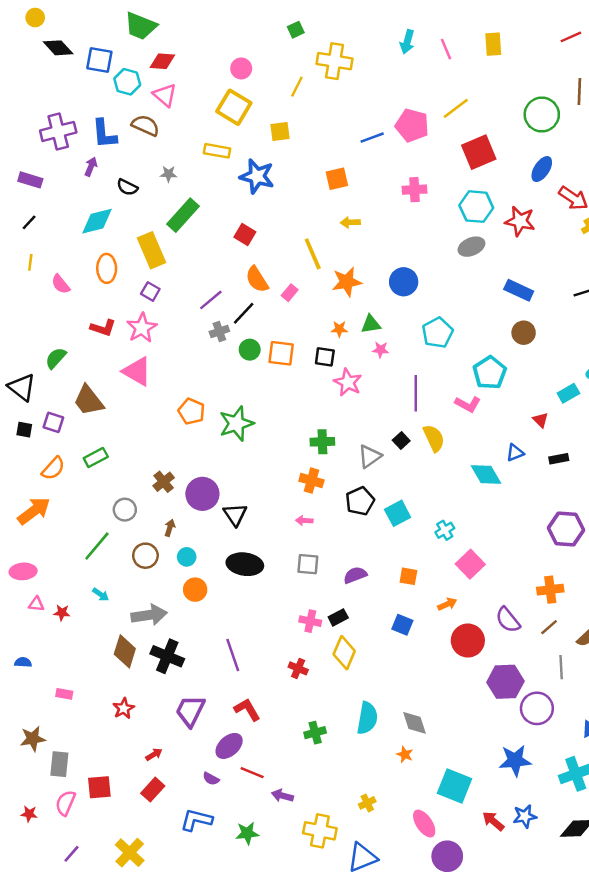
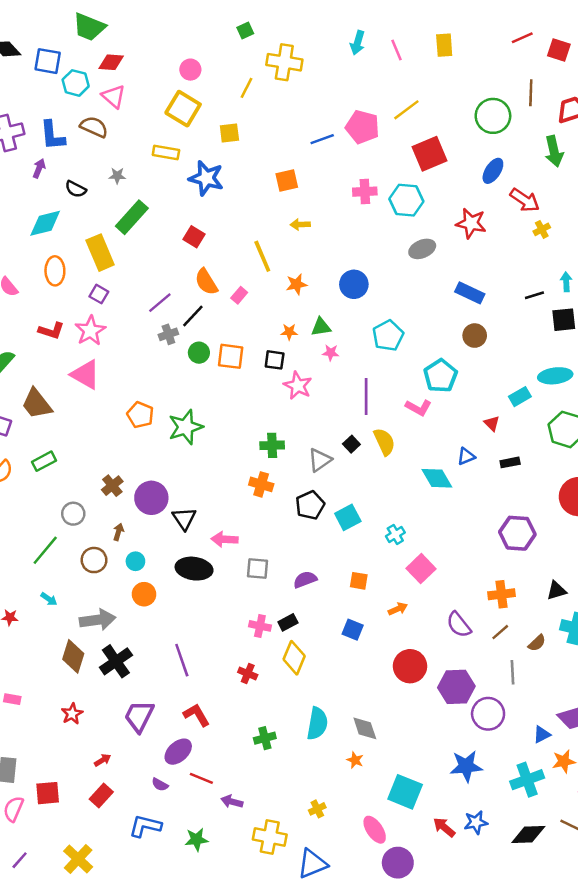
cyan hexagon: (476, 207) -> (406, 200), moved
orange star: (347, 282) -> (297, 284), size x0.7
pink arrow: (304, 521) -> (225, 539), moved, size x1.5
red circle: (468, 641) -> (410, 666), moved
black cross: (167, 656) -> (116, 661), turned 32

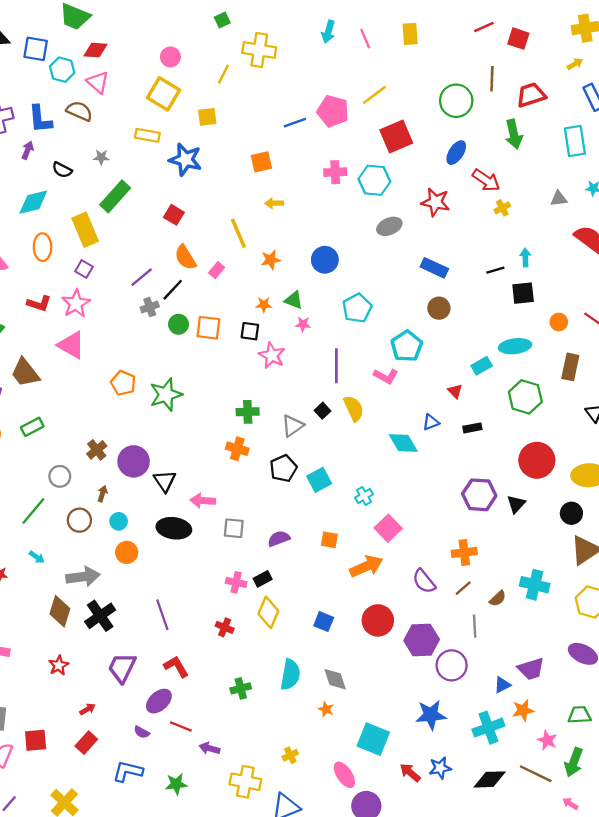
green triangle: (321, 327) -> (294, 300), turned 30
black triangle: (556, 591) -> (516, 504), moved, turned -30
orange arrow: (398, 609) -> (366, 566), size x1.8
blue square: (353, 630) -> (324, 622), moved

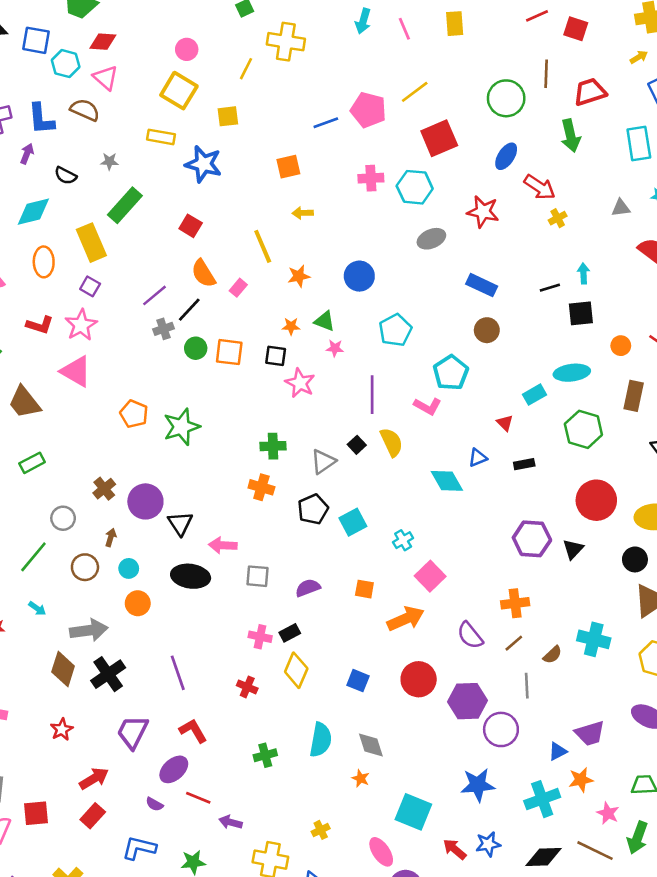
red arrow: (87, 709) -> (94, 778), size x1.6

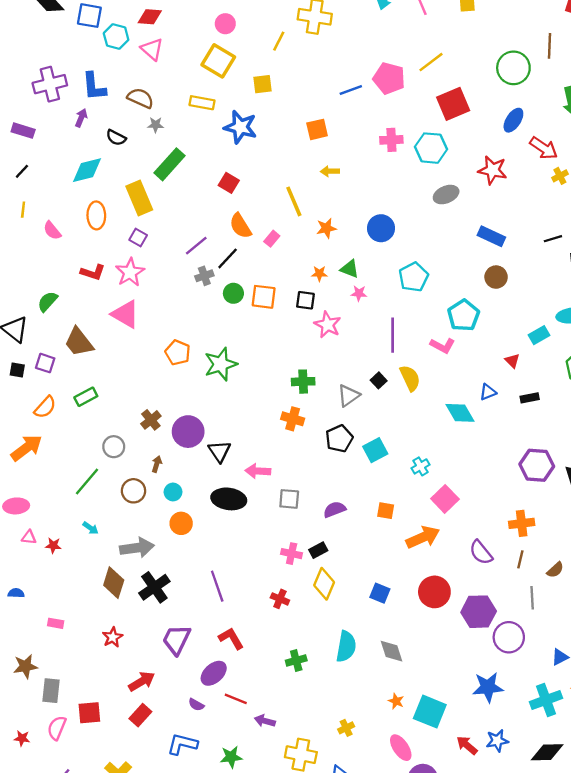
brown semicircle: (85, 110) -> (140, 98), moved
brown line: (514, 643) -> (520, 559), turned -36
orange star: (361, 778) -> (396, 701), moved

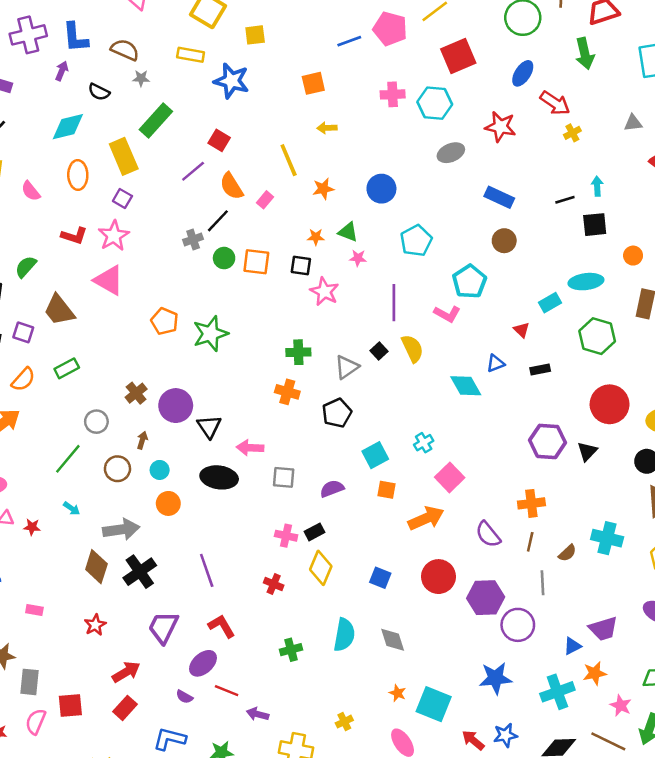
purple line: (196, 246) -> (193, 171), moved
cyan square: (375, 450) -> (375, 455), moved

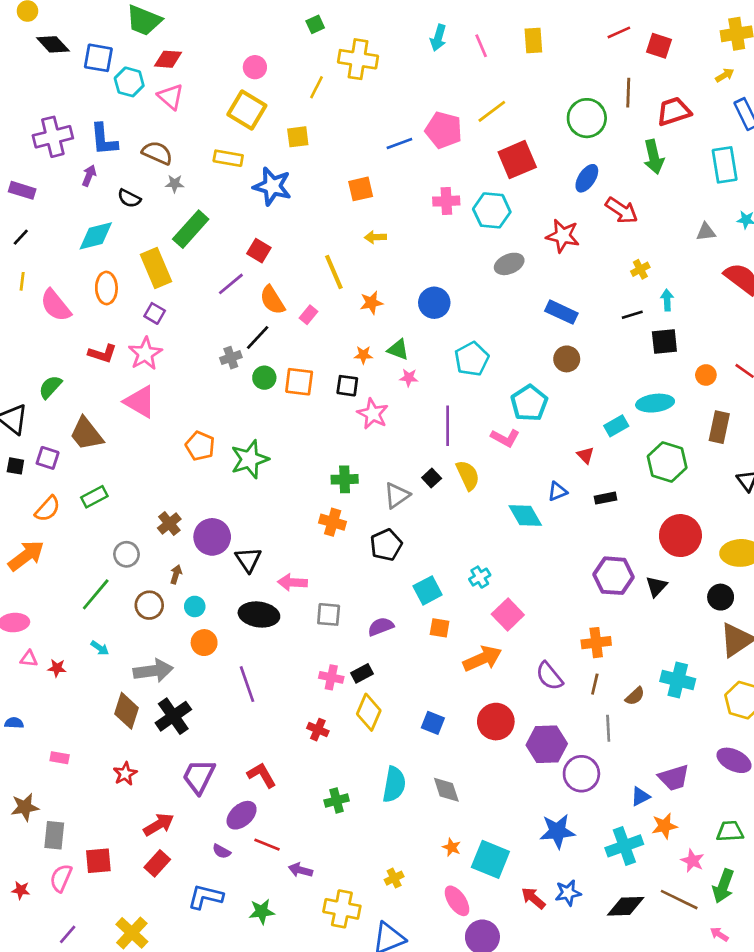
yellow cross: (572, 133) -> (640, 269), moved
pink semicircle: (31, 191) -> (56, 305), size x1.5
purple line: (207, 570) -> (247, 684), moved

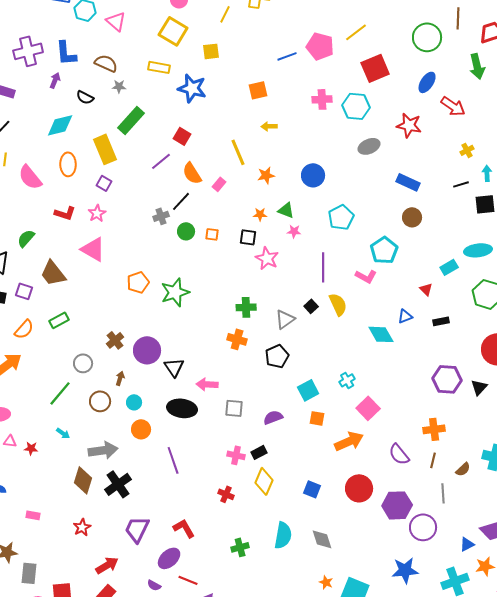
pink star: (145, 354) -> (97, 213), size x0.7
orange square: (299, 382) -> (212, 234), size x0.6
orange pentagon: (200, 446) -> (138, 282), turned 30

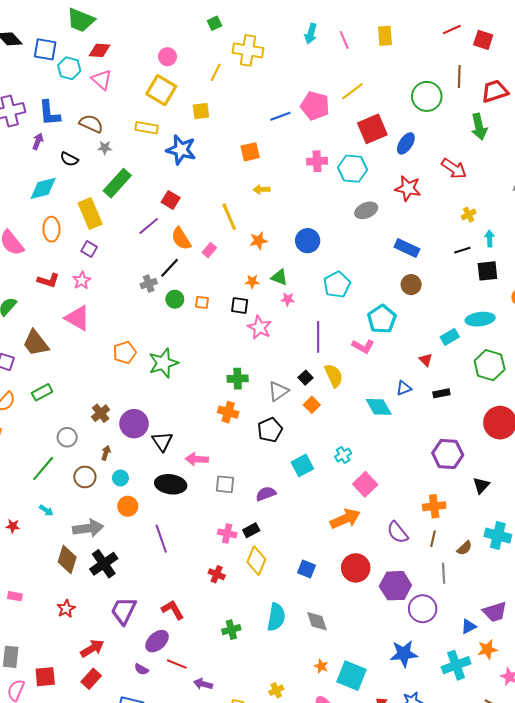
blue ellipse: (427, 82) -> (406, 143), moved
black triangle: (479, 387) -> (481, 485), moved
orange square: (317, 418) -> (312, 405), moved, turned 35

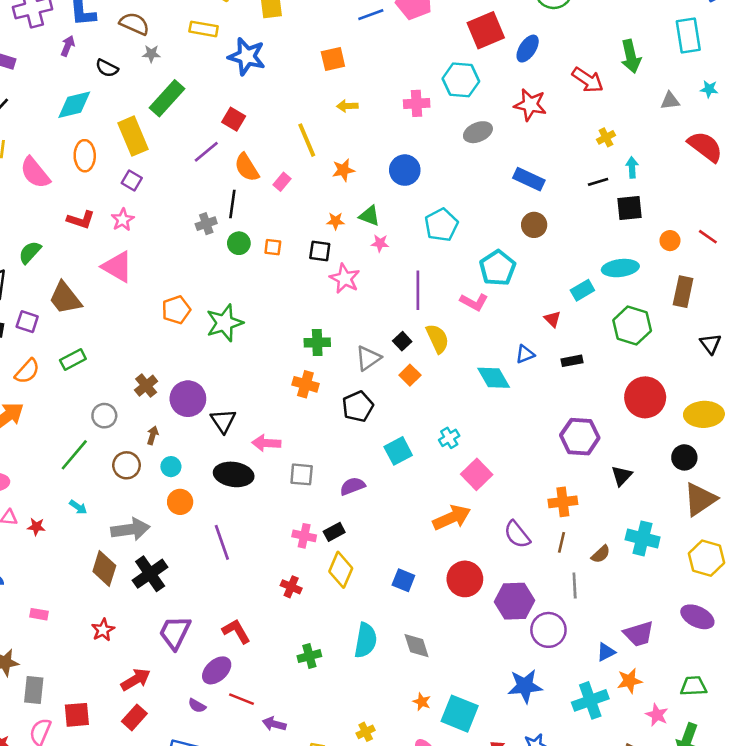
green arrow: (479, 127) -> (631, 56), moved
pink cross: (317, 161) -> (417, 103), moved
black line: (170, 268) -> (232, 204), turned -35

